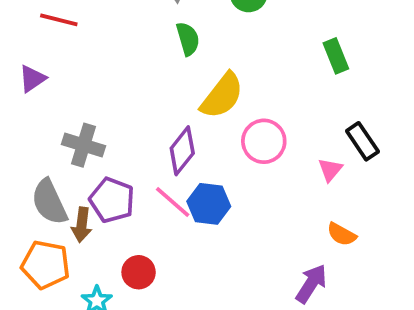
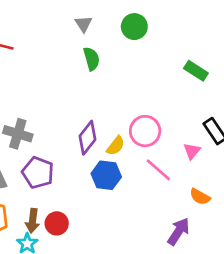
green rectangle: (336, 56) -> (196, 71), turned -35
yellow semicircle: (222, 96) -> (116, 146), moved, size x0.6
pink line: (173, 202) -> (158, 170), moved
brown arrow: (82, 225) -> (33, 221), moved

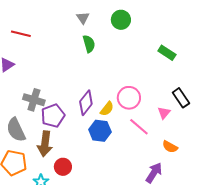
purple pentagon: (38, 173) -> (53, 116), moved, turned 30
brown arrow: (33, 221) -> (45, 144), moved, size x1.4

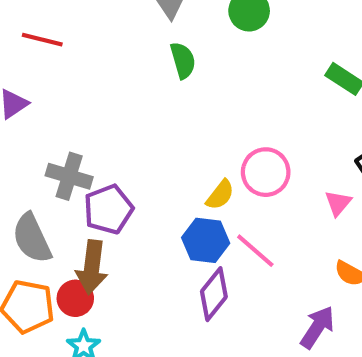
purple diamond: (86, 103) -> (214, 294), moved
pink line: (139, 127) -> (255, 251), moved
red circle: (63, 167) -> (75, 298), moved

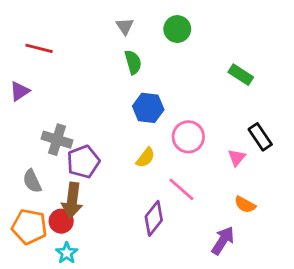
yellow semicircle: (220, 195) -> (145, 158), moved
gray semicircle: (32, 238) -> (32, 181), size x0.7
blue hexagon: (206, 240) -> (148, 108), moved

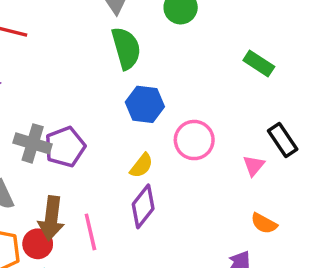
green semicircle: (133, 62) -> (126, 48), size x1.4
purple pentagon: (83, 162) -> (65, 147), moved
pink line: (181, 189) -> (90, 232), moved, turned 36
purple diamond: (154, 218) -> (143, 206), moved

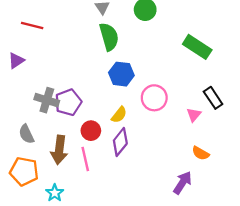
green rectangle: (259, 63) -> (197, 47), size x1.4
red circle: (38, 244) -> (91, 131), moved

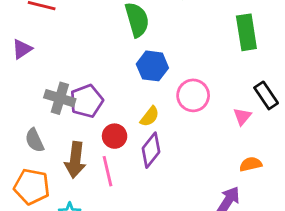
green rectangle: (197, 47) -> (246, 32), turned 48
orange semicircle: (201, 153) -> (251, 164), turned 138

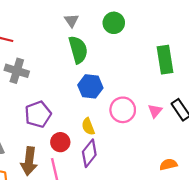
gray cross: (60, 98) -> (17, 71), moved
yellow semicircle: (150, 116) -> (88, 127), turned 120
pink triangle: (242, 116) -> (155, 111), moved

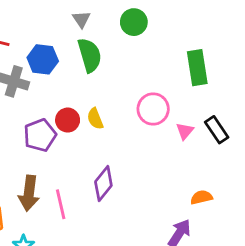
blue hexagon: (90, 86) -> (43, 59), moved
pink circle: (123, 110) -> (153, 109), moved
yellow semicircle: (88, 127) -> (95, 119), moved
red circle: (60, 142) -> (68, 120), moved

